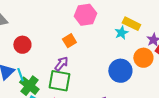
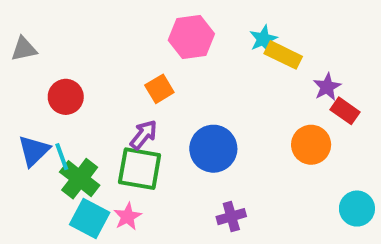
cyan star: (121, 33) -> (263, 39), moved
orange circle: (143, 58) -> (311, 145), moved
blue circle: (120, 71) -> (213, 149), moved

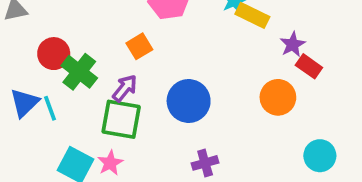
green cross: (80, 179) -> (79, 72), moved

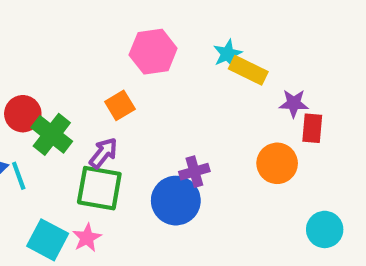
purple star: (293, 44) -> (294, 103), turned 30
red rectangle: (309, 66) -> (312, 128), turned 60
blue circle: (189, 101) -> (176, 201), moved
purple cross: (205, 163) -> (194, 172), moved

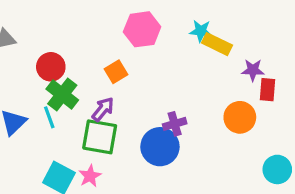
cyan star: (227, 54) -> (201, 31), turned 30
red circle: (23, 114) -> (51, 67), moved
cyan line: (19, 176) -> (49, 117), moved

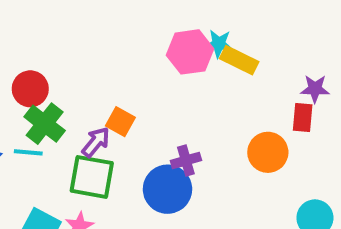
pink hexagon: (142, 29) -> (190, 52), moved
purple star: (253, 70) -> (315, 89), moved
orange square: (116, 72) -> (120, 122), moved, turned -30
cyan line: (49, 117) -> (28, 152), turned -65

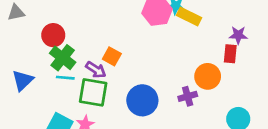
purple arrow: (96, 142) -> (96, 70), turned 84
cyan line: (28, 152) -> (65, 78), moved
purple cross: (186, 161) -> (188, 96), moved

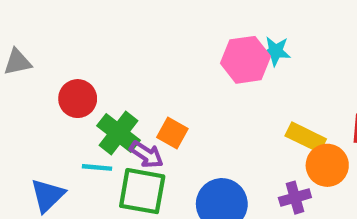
yellow rectangle: (189, 16) -> (306, 137), moved
green cross: (63, 58) -> (119, 133), moved
blue triangle: (23, 80) -> (48, 195), moved

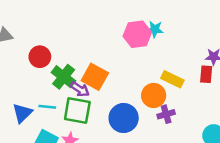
orange square: (172, 133) -> (95, 77), size x1.5
orange circle: (327, 165) -> (154, 95), moved
cyan line: (97, 167) -> (47, 107), moved

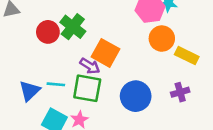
green cross: (64, 77) -> (73, 27), moved
orange circle: (154, 95) -> (162, 39), moved

